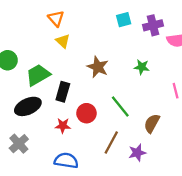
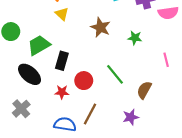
brown star: (98, 67) -> (100, 27), moved
black ellipse: (28, 106) -> (30, 74), turned 65
brown line: (111, 143) -> (90, 114), moved

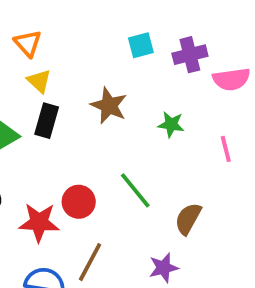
pink line: (166, 60) -> (226, 149), moved
black rectangle: (62, 61) -> (47, 121), moved
red star: (62, 92) -> (39, 222), size x1.5

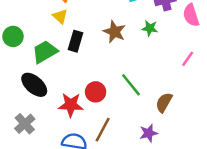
pink semicircle: (231, 79) -> (191, 15), turned 80
yellow triangle: (39, 81) -> (60, 16), moved
green star: (171, 124) -> (150, 28), moved
pink line: (226, 149) -> (188, 59), turned 49

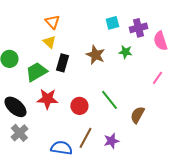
black ellipse: (34, 85) -> (15, 107), moved
red star: (71, 105) -> (47, 99), moved
purple star: (149, 133) -> (111, 141), moved

